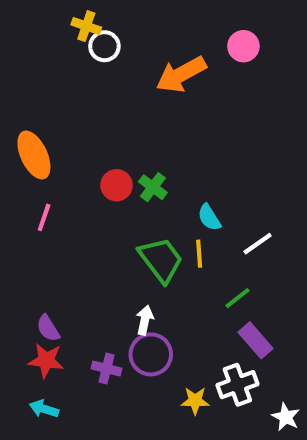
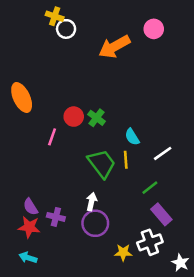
pink line: (44, 217) -> (52, 137), moved
purple cross: (106, 369) -> (56, 217), moved

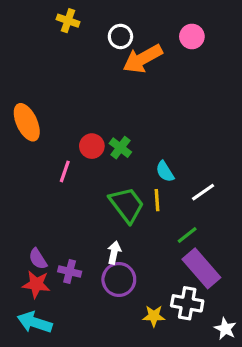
white circle: (66, 29) -> (120, 36), moved
purple rectangle: (161, 214) -> (201, 268), size x1.4
white cross: (150, 242) -> (187, 303), turned 30
cyan arrow: (28, 258) -> (35, 322), size x1.5

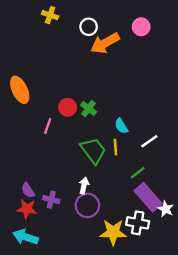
yellow star: (154, 316) -> (113, 232), size x1.6
white star: (225, 329) -> (166, 209), moved

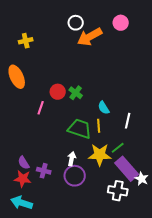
yellow cross: (50, 15) -> (26, 41), moved, turned -32
white line: (149, 141) -> (128, 121), turned -42
green trapezoid: (93, 151) -> (80, 129), turned -35
yellow star: (113, 232) -> (100, 155), moved

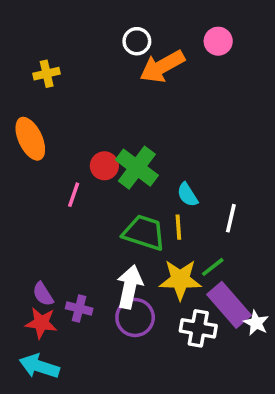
green cross: (76, 93) -> (137, 168), size x1.6
white arrow: (72, 159) -> (130, 287), size x1.6
white cross: (118, 191) -> (198, 328), moved

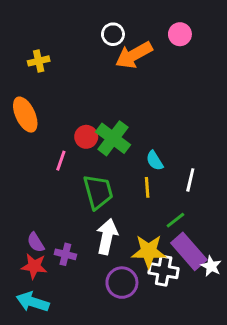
green trapezoid: (144, 233) -> (98, 192), moved, turned 57
yellow star: (180, 280) -> (149, 251), moved
purple circle: (135, 318) -> (122, 283), moved

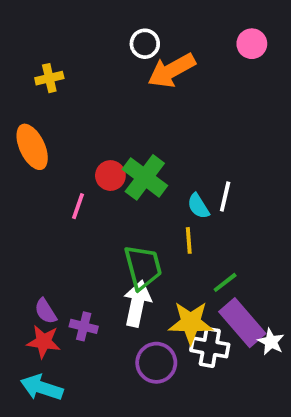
pink circle: (180, 34) -> (252, 44), moved
white line: (190, 180) -> (225, 197), moved
green trapezoid: (98, 192) -> (143, 267), moved

